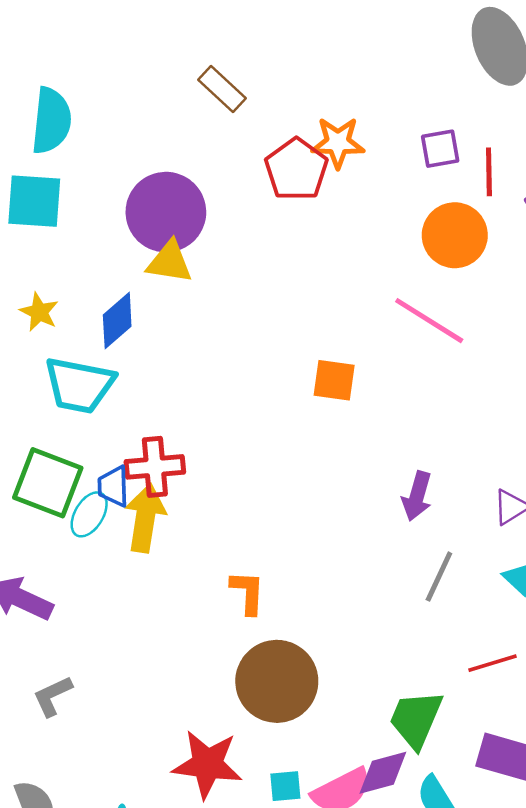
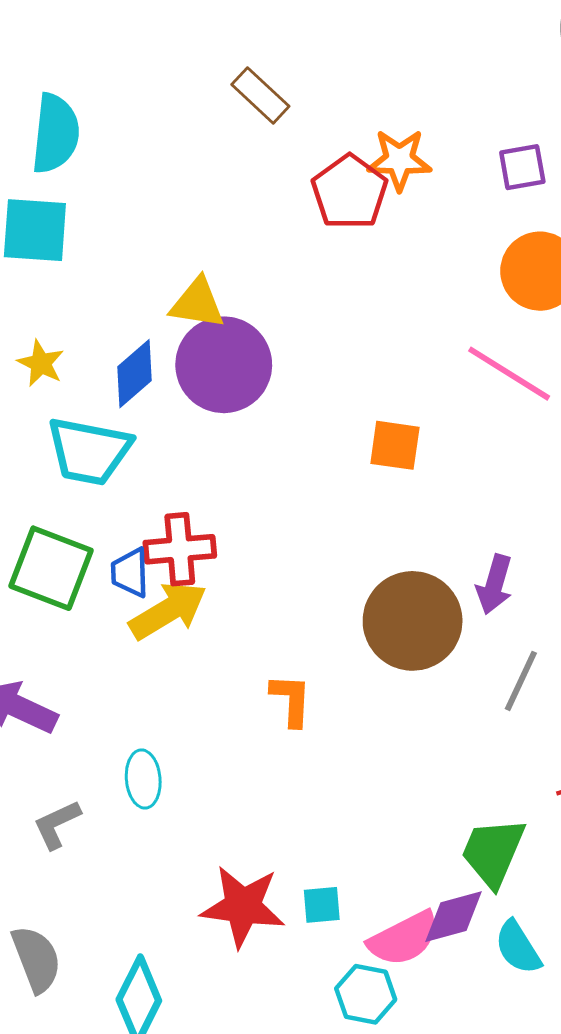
purple circle: (166, 212) -> (224, 365), moved
cyan ellipse: (89, 514) -> (143, 779), moved, turned -36
yellow arrow: (145, 518) -> (168, 611), turned 50
brown circle: (277, 681) -> (413, 621), moved
cyan square: (285, 786) -> (322, 905), moved

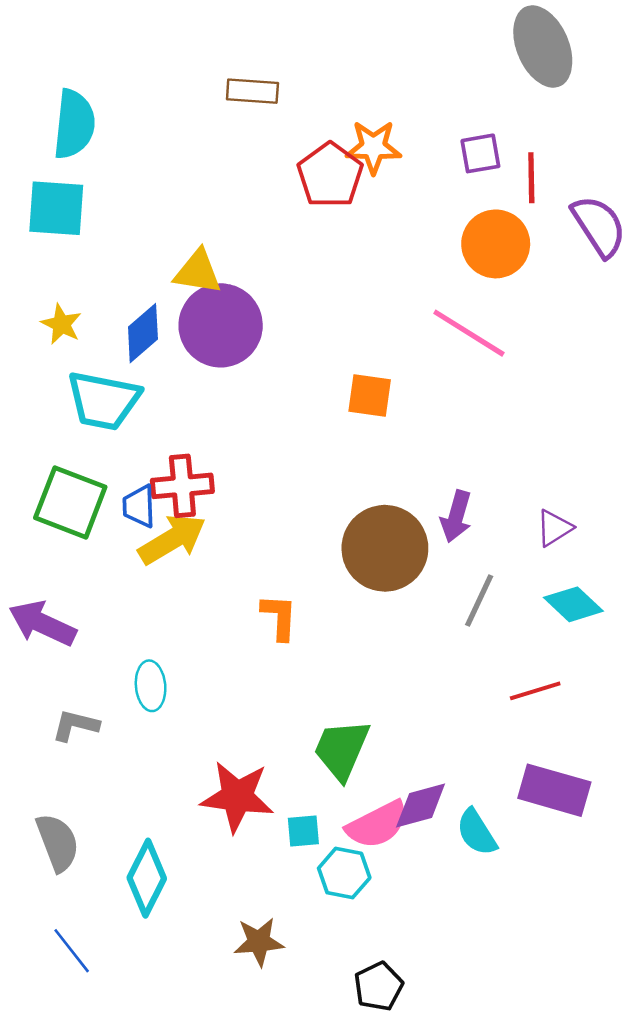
brown rectangle: (260, 95) -> (252, 91), turned -39
gray L-shape: (57, 824) -> (75, 725), turned 39
green trapezoid: (493, 852) -> (342, 749), moved
cyan square: (322, 905) -> (303, 831), moved

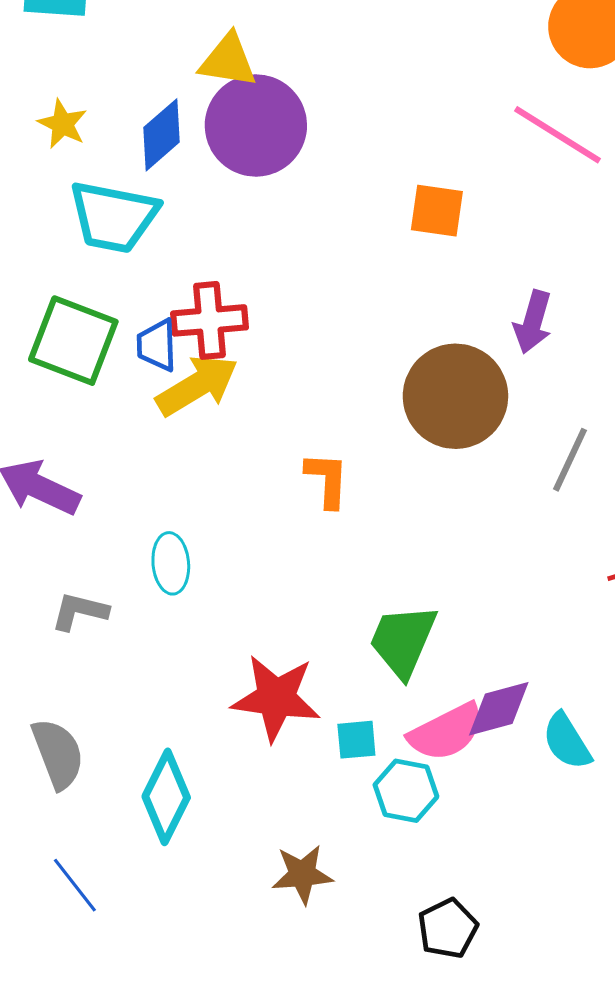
purple arrow: (456, 516) -> (533, 322), moved

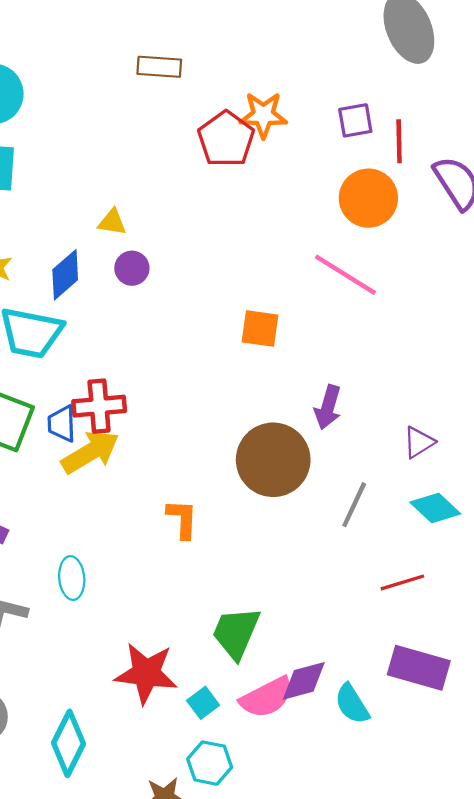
yellow triangle: (228, 61) -> (112, 222), size x0.7
purple circle: (256, 126) -> (132, 268), size x0.5
cyan square: (356, 740) -> (203, 703), turned -32
cyan hexagon: (406, 791) -> (210, 763), moved

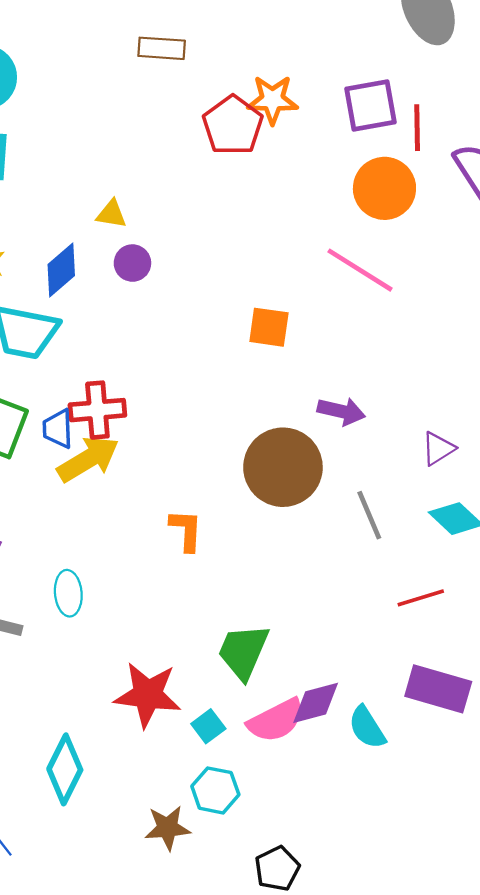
purple square: (355, 120) -> (370, 106), size x1.4
purple arrow: (328, 407) -> (341, 411), turned -93
gray line: (354, 505) -> (369, 515), turned -48

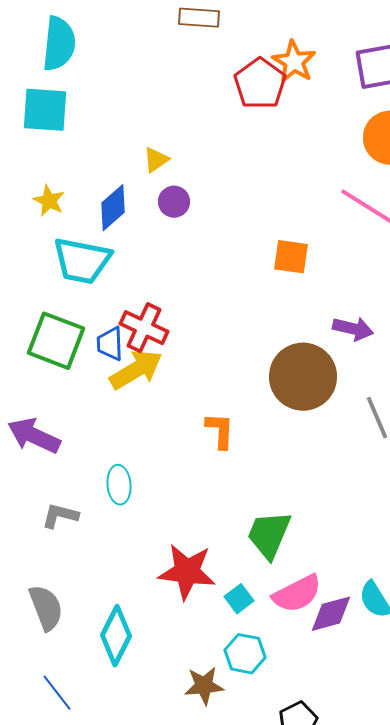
orange star: (272, 100) -> (294, 62), turned 30
yellow triangle: (111, 214) -> (156, 160), turned -44
red cross: (97, 410) -> (144, 328), turned 30
purple diamond: (316, 703) -> (331, 614), moved

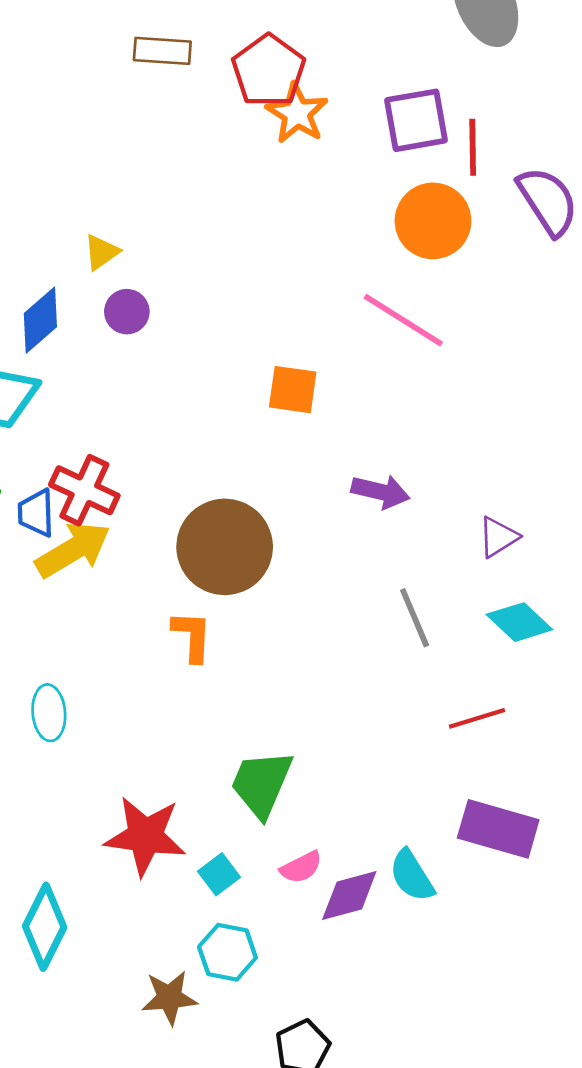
red pentagon: (260, 84) -> (269, 71), moved
brown circle: (303, 377) -> (225, 547), moved
pink semicircle: (297, 594) -> (301, 867), size x0.6

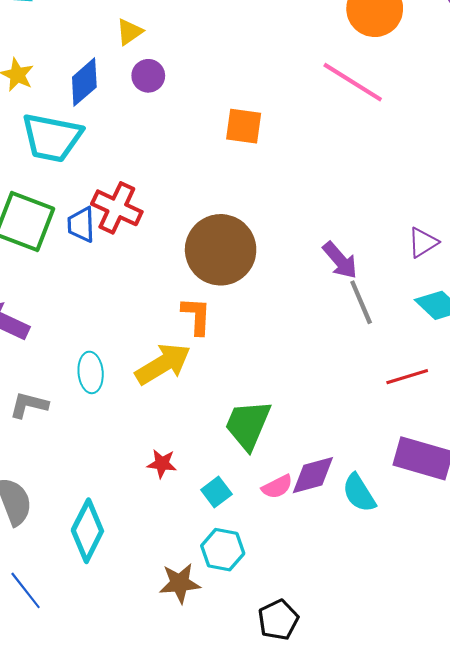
orange square: (293, 390) -> (244, 126), moved
purple arrow: (381, 492) -> (340, 260), moved, turned 36
yellow arrow: (73, 550) -> (163, 364), moved
red star: (145, 836) -> (162, 464), size x0.5
purple diamond: (349, 896) -> (313, 475), moved

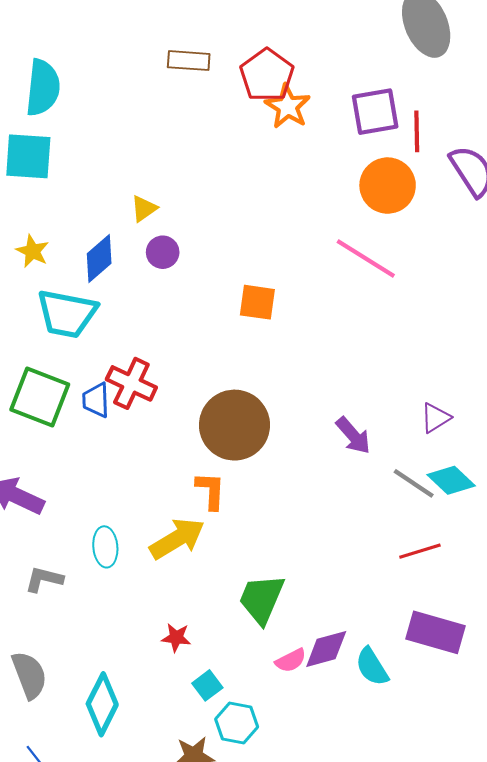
gray line: (361, 302) -> (414, 483), moved, turned -33
cyan square: (216, 492) -> (207, 685), moved

